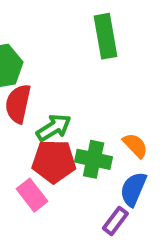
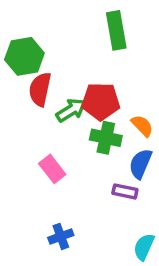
red pentagon: (54, 161) -> (101, 101), moved
purple rectangle: (115, 221) -> (125, 191), turned 65

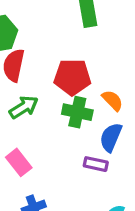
green arrow: (71, 110) -> (24, 107), moved
pink rectangle: (52, 169) -> (19, 162), moved

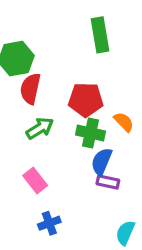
blue semicircle: (111, 137) -> (102, 161), moved

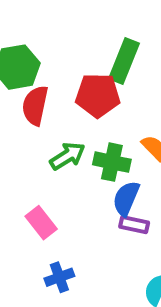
green rectangle: (100, 35) -> (124, 61), moved, turned 32
red pentagon: (86, 100) -> (98, 95), moved
green arrow: (40, 128) -> (67, 156), moved

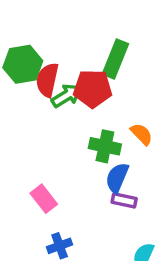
red semicircle: (35, 105) -> (47, 80), moved
green arrow: (67, 156) -> (67, 96), moved

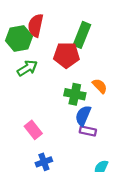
red semicircle: (47, 80) -> (36, 25), moved
green arrow: (67, 96) -> (27, 68), moved

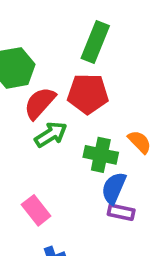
red semicircle: (36, 25) -> (40, 103), moved, turned 30
green rectangle: (82, 35) -> (95, 42), moved
green arrow: (27, 68) -> (51, 134), moved

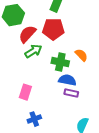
blue semicircle: (114, 188) -> (67, 80), turned 78
pink rectangle: (36, 210) -> (25, 92), turned 56

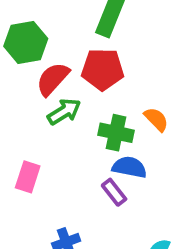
pink rectangle: (25, 92) -> (28, 177), moved
purple rectangle: (71, 93) -> (114, 192), moved, turned 40

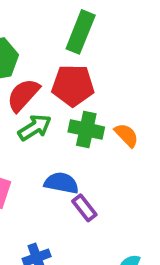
green cross: (116, 133) -> (86, 129), moved
blue semicircle: (129, 167) -> (61, 183), moved

